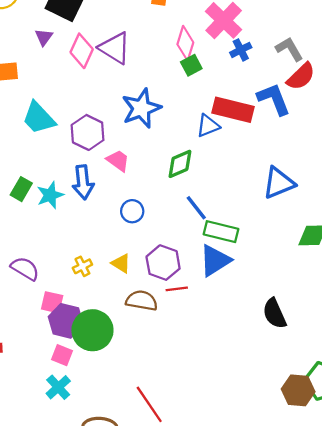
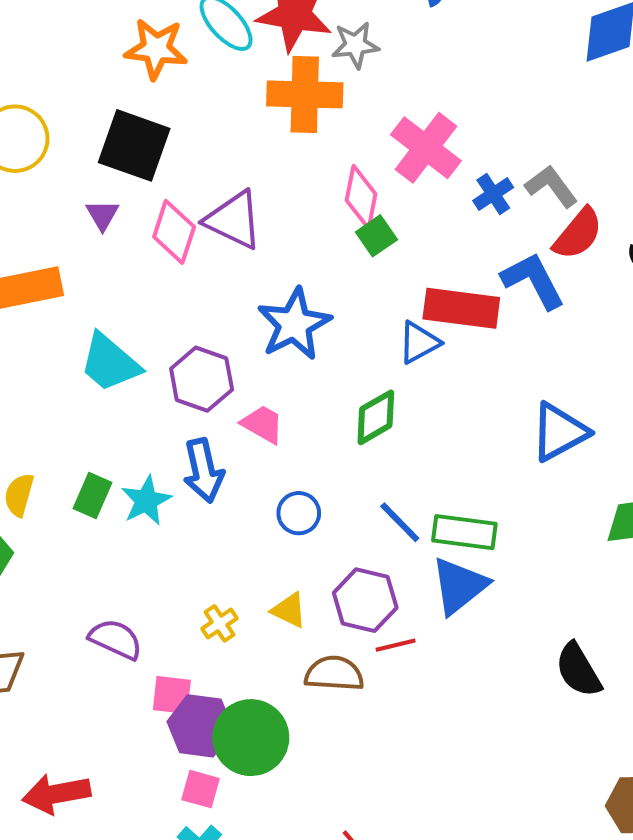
blue cross: (241, 50) -> (493, 194), moved
blue line: (196, 208) -> (400, 522), moved

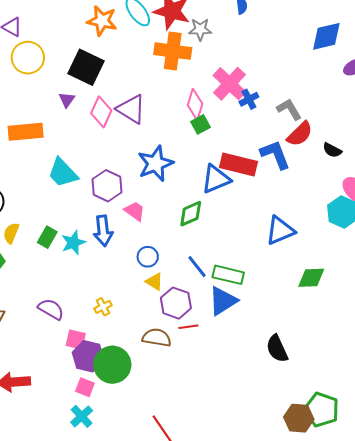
blue cross: (493, 194) -> (249, 99), moved
blue triangle: (419, 342) -> (216, 179), size x1.4
yellow triangle: (289, 610) -> (154, 282), moved

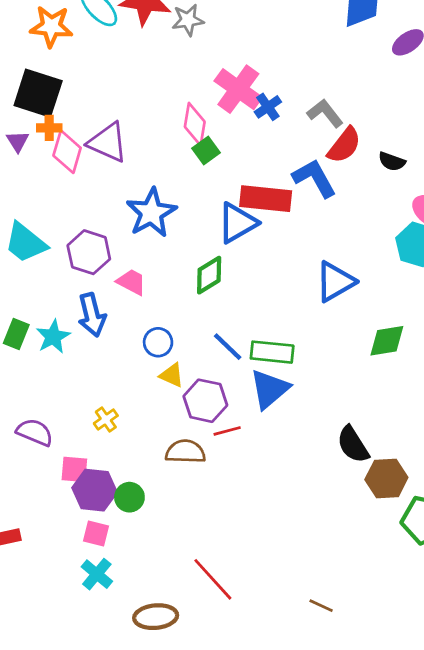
orange cross: (173, 51) -> (49, 128), moved, size x0.5
green circle: (112, 365) -> (129, 497), size x0.6
brown hexagon: (299, 418) -> (386, 479), moved

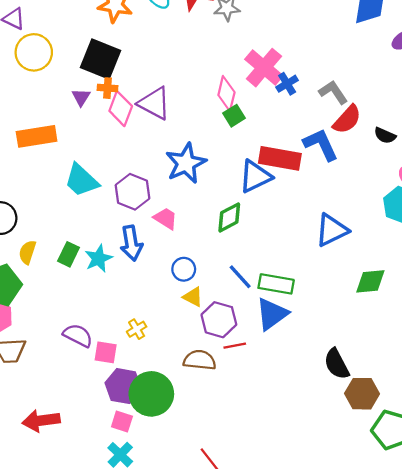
pink square: (74, 469) -> (106, 352), moved
green circle: (129, 497) -> (151, 394), size x1.8

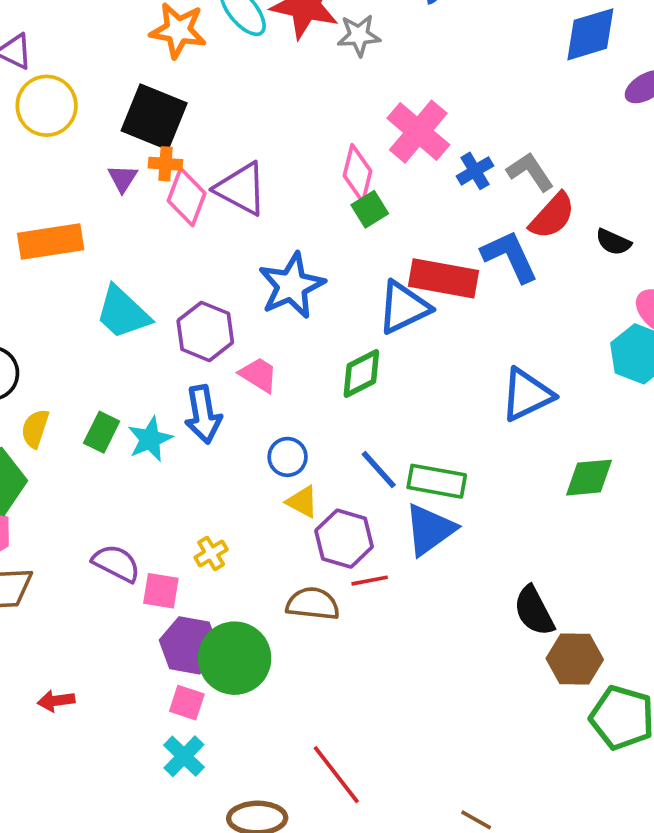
blue cross: (287, 84) -> (475, 171), moved
red arrow: (41, 421) -> (56, 701), size x0.6

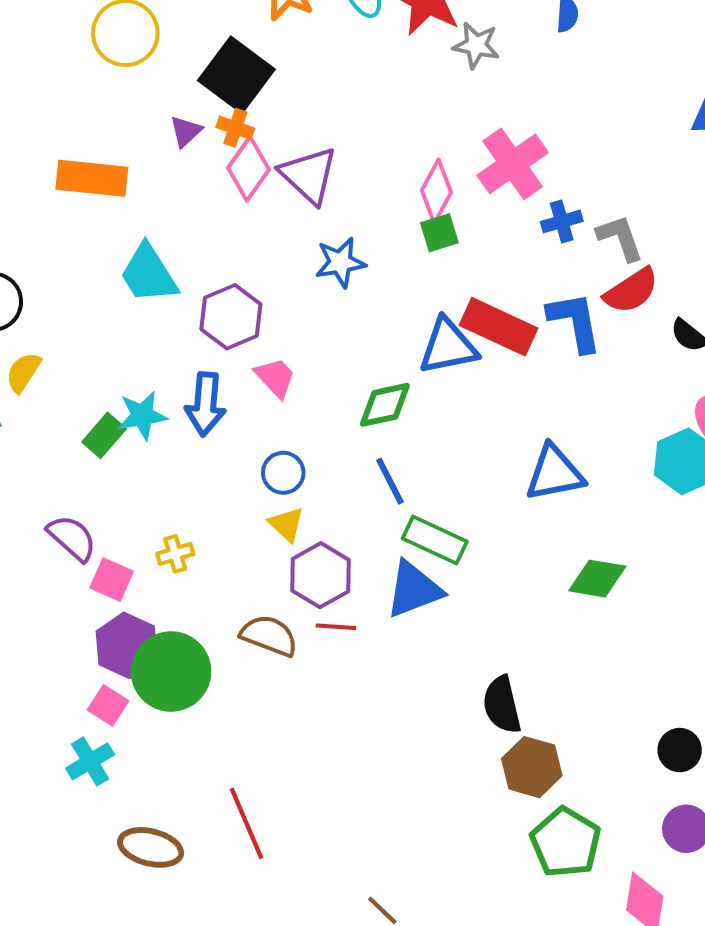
blue star: (292, 286) -> (340, 262), moved, size x0.7
green rectangle: (102, 432) -> (104, 435), moved
blue line: (379, 470) -> (390, 481), moved

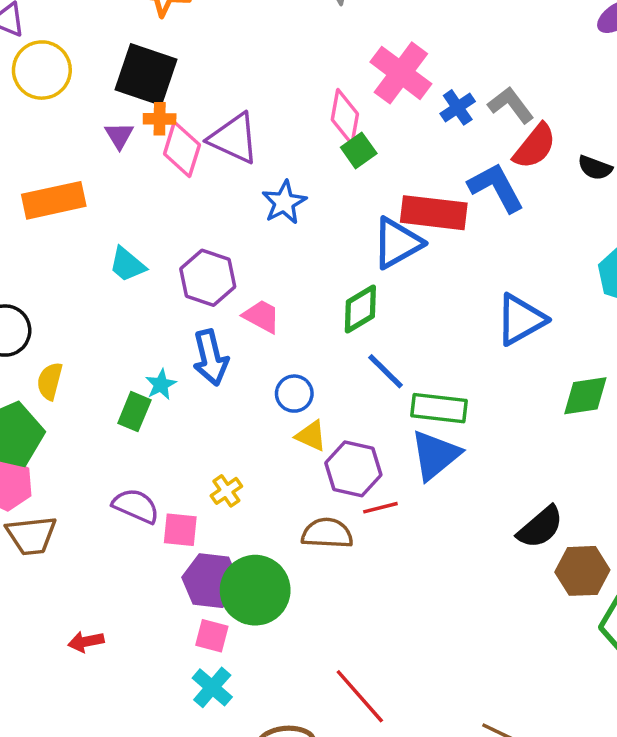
cyan trapezoid: (149, 274) -> (127, 264), size x0.7
cyan star: (142, 416) -> (161, 384), size x0.7
black semicircle: (502, 705) -> (540, 527), turned -99

